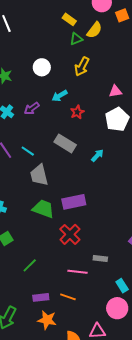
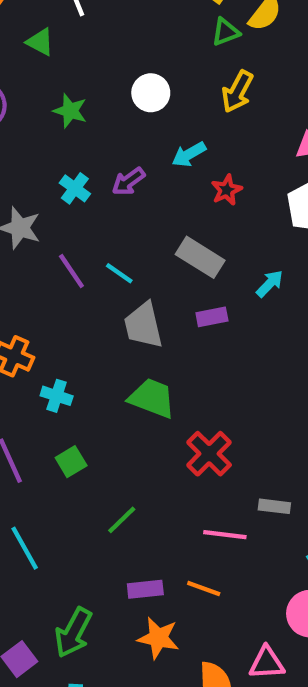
purple rectangle: (74, 202) -> (212, 317), moved, size x0.6

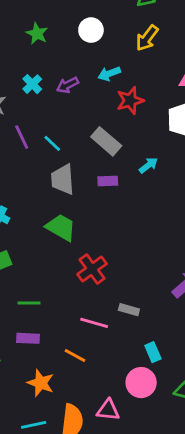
red star: (227, 190) -> (130, 100), size x1.4
green line: (122, 520) -> (29, 303), turned 35
purple rectangle: (145, 589) -> (28, 338), moved

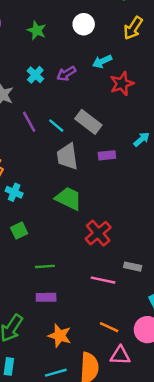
gray rectangle: (106, 141) -> (88, 122), moved
orange line: (75, 356) -> (109, 327), moved

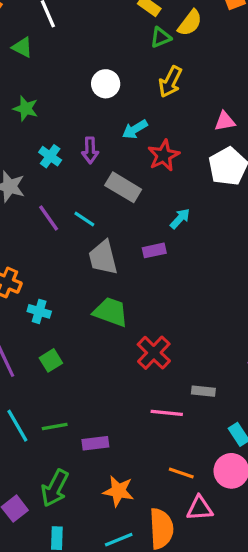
green star: (37, 30) -> (26, 109), moved
purple arrow: (66, 74) -> (90, 150), turned -54
gray rectangle: (88, 122) -> (123, 187), moved
cyan arrow: (142, 139) -> (180, 219), moved
green line: (45, 266) -> (55, 426), moved

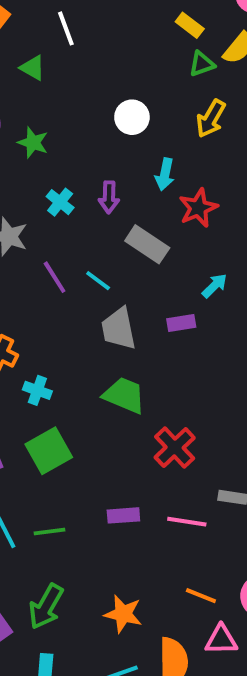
cyan arrow: (135, 129) -> (165, 174), turned -50
green square: (51, 360) -> (49, 451), size x1.6
purple rectangle: (95, 443) -> (123, 515), moved

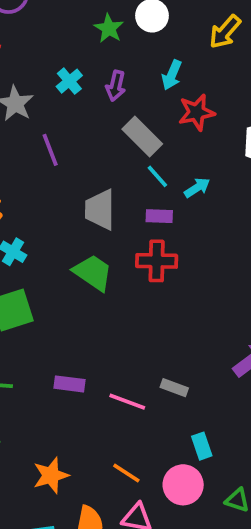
green star: (33, 143) -> (109, 28), moved
cyan line: (98, 281) -> (157, 176), moved
red cross: (175, 448) -> (157, 261), moved, turned 33
orange star: (123, 614) -> (51, 475), turned 30

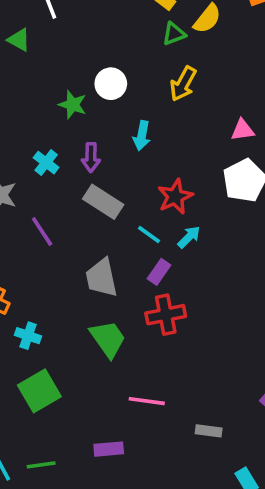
red star: (197, 112) -> (175, 196), moved
gray rectangle: (142, 137) -> (103, 202), moved
purple rectangle: (159, 216) -> (159, 272), turned -45
green trapezoid: (93, 273) -> (108, 339), turned 33
pink line: (127, 402) -> (147, 401), moved

